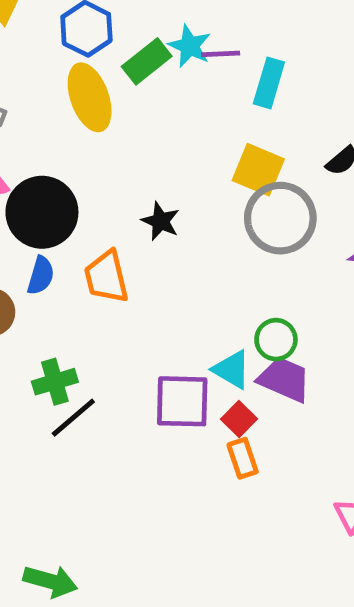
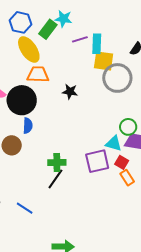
purple line: (221, 54) -> (80, 39), moved
cyan rectangle: (269, 83) -> (97, 44), moved
orange trapezoid: (106, 277) -> (38, 74), moved, turned 120
green cross: (55, 382) -> (57, 162), moved, turned 30

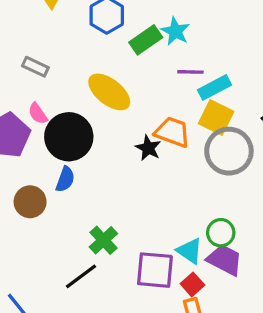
cyan rectangle: (97, 44) -> (214, 87), turned 42
yellow ellipse: (29, 49) -> (109, 92), moved, turned -36
orange trapezoid: (38, 74) -> (172, 132), moved
green cross: (57, 162) -> (103, 240), moved, turned 30

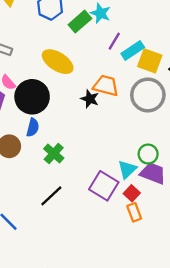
purple line: (190, 72) -> (114, 41), turned -54
yellow square: (216, 118) -> (150, 61), moved
green cross: (103, 240) -> (54, 153), moved
cyan triangle: (190, 251) -> (127, 169), turned 48
purple square: (155, 270) -> (104, 186), turned 32

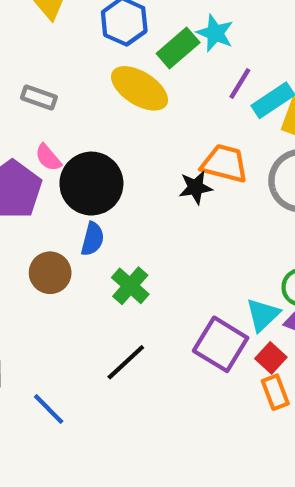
yellow ellipse: (58, 62) -> (140, 88), moved
black star: (90, 99) -> (196, 187), turned -30

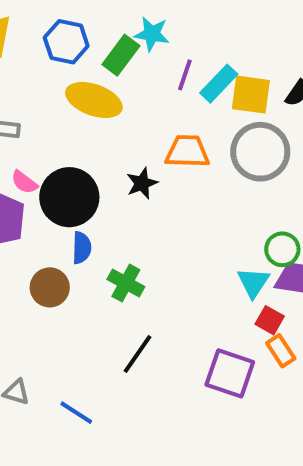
black star: (196, 187) -> (142, 183), moved
purple square: (221, 344) -> (230, 373), moved

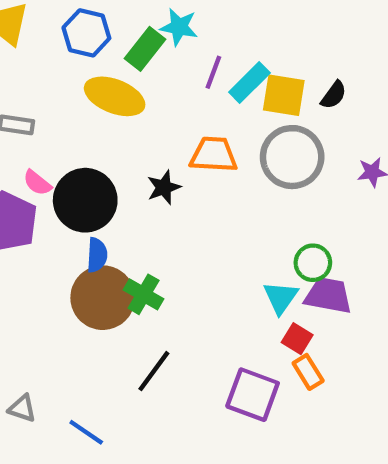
brown circle: (50, 287) -> (103, 298), moved, size x1.5

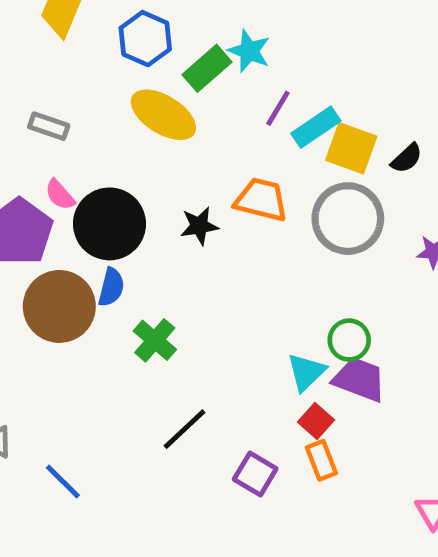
brown circle: (103, 298) -> (59, 306), moved
black line: (154, 371) -> (184, 429), moved
purple square: (253, 395) -> (255, 474), size x0.7

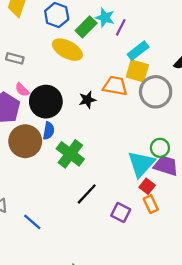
purple line: (278, 108) -> (121, 27), moved
yellow square: (351, 148) -> (137, 71), moved
green cross: (155, 340) -> (70, 154), size x1.4
cyan triangle: (306, 372) -> (141, 164), size x1.5

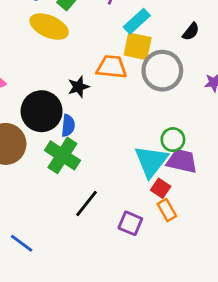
black circle: (46, 102) -> (42, 111), moved
blue semicircle: (49, 131) -> (68, 126), moved

